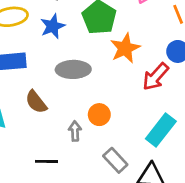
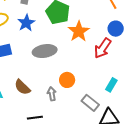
brown semicircle: (36, 102) -> (22, 87), moved
cyan rectangle: (161, 130) -> (111, 85), size x0.6
gray rectangle: (115, 160) -> (90, 103), moved

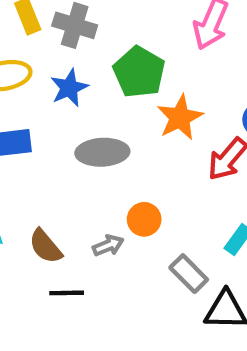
brown semicircle: (22, 87) -> (45, 246), moved
gray arrow: (52, 94) -> (108, 245), turned 72

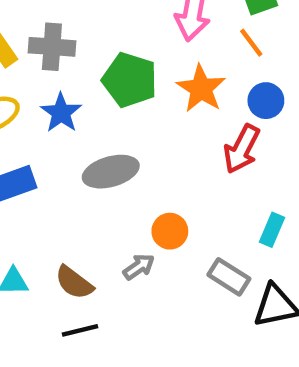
orange star: (180, 118) -> (201, 89), moved
black line: (67, 293) -> (80, 330), moved

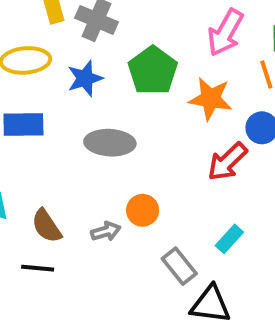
orange star: (201, 89) -> (211, 99), turned 30

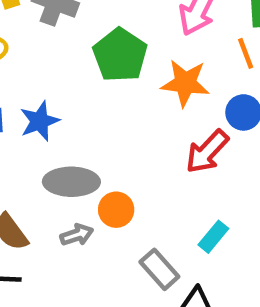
blue star: (85, 78) -> (40, 121), moved
gray ellipse: (110, 143) -> (71, 182), moved

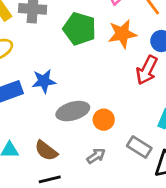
blue star: (40, 121) -> (44, 81), turned 30
gray arrow: (77, 235) -> (96, 156), moved

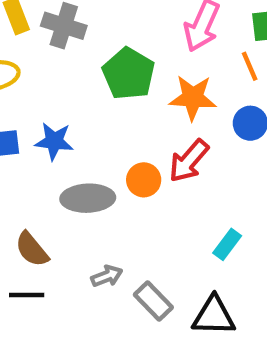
red arrow: (147, 70) -> (189, 161), moved
orange circle: (104, 120) -> (144, 180), moved
gray rectangle: (139, 147) -> (153, 301), moved

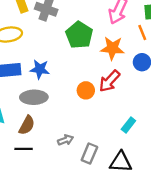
gray ellipse: (88, 198) -> (34, 97), moved
brown semicircle: (32, 249) -> (27, 125), turned -114
gray rectangle: (153, 301) -> (89, 154), turned 66

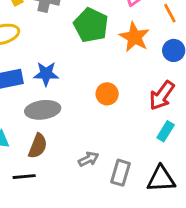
orange star: (112, 48) -> (134, 37), turned 30
red arrow: (109, 81) -> (162, 95), moved
black line: (24, 149) -> (24, 177), moved

